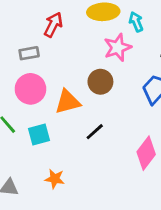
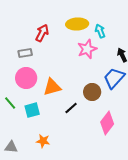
brown circle: (100, 82) -> (92, 92), moved

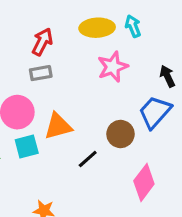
cyan arrow: (100, 31) -> (133, 26), moved
gray rectangle: (25, 53) -> (41, 73), moved
cyan square: (32, 110) -> (27, 147), moved

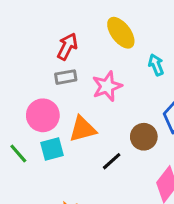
cyan arrow: (133, 26) -> (156, 65), moved
yellow ellipse: (97, 28) -> (121, 33), turned 56
pink star: (113, 67) -> (107, 86), moved

